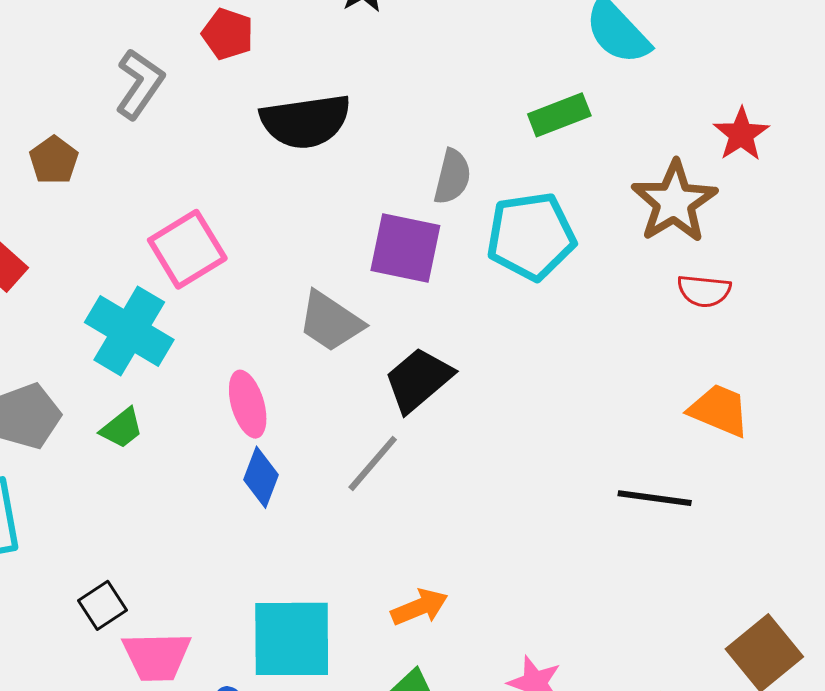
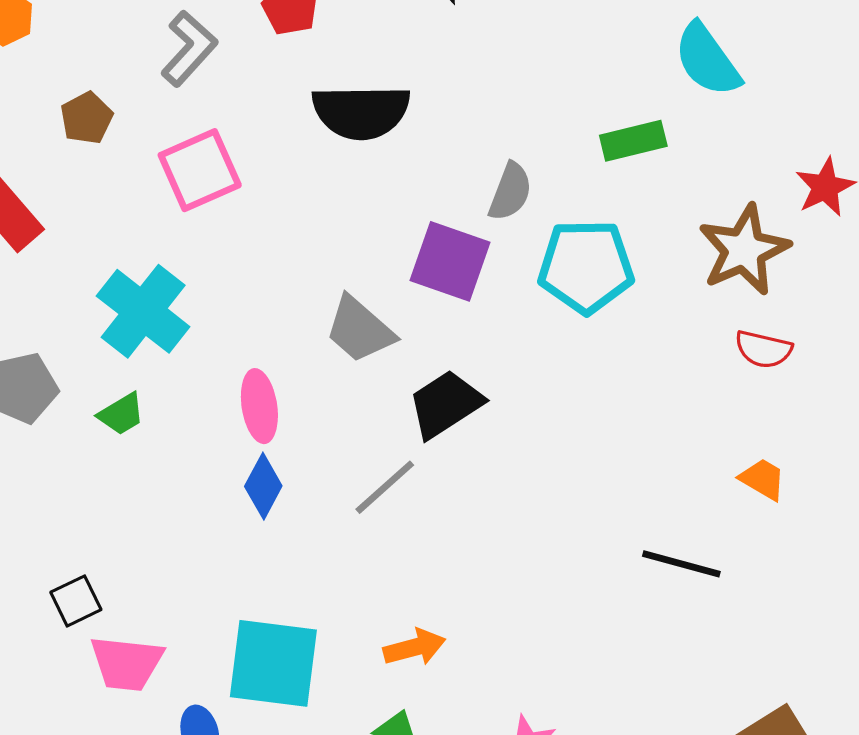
pink square: (187, 249) -> (200, 170), moved
orange trapezoid: (719, 410) -> (763, 479), size x0.7

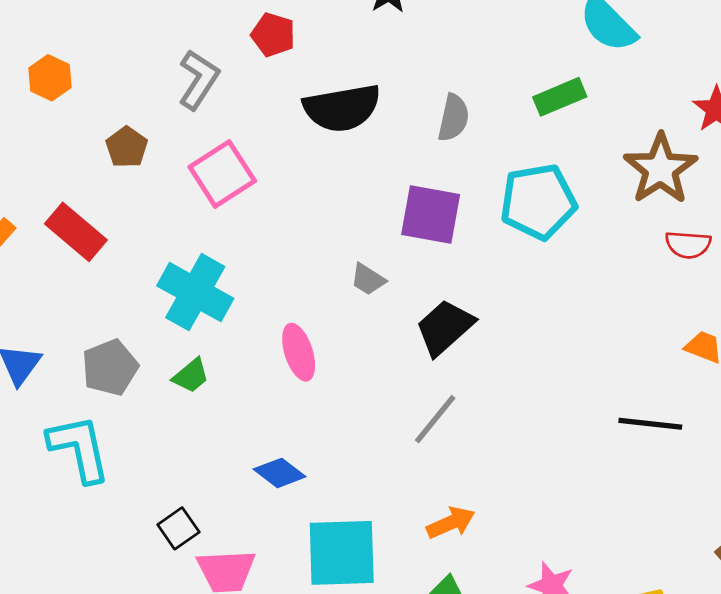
gray semicircle: (510, 192) -> (453, 118), moved
gray trapezoid: (360, 329) -> (368, 279), size x0.6
blue diamond: (263, 486) -> (280, 473), moved, turned -72
gray line: (385, 487) -> (435, 419), moved

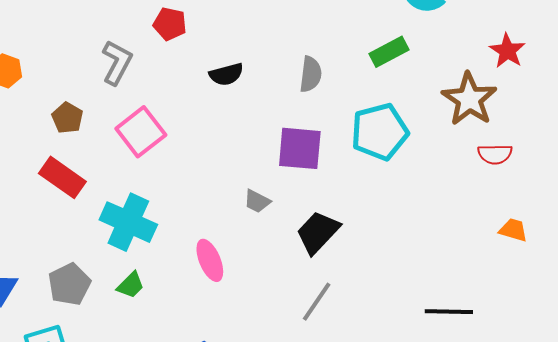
black semicircle: (342, 108) -> (226, 74), size x0.6
red rectangle: (76, 232) -> (62, 177), moved
black line: (650, 424) -> (449, 312), moved

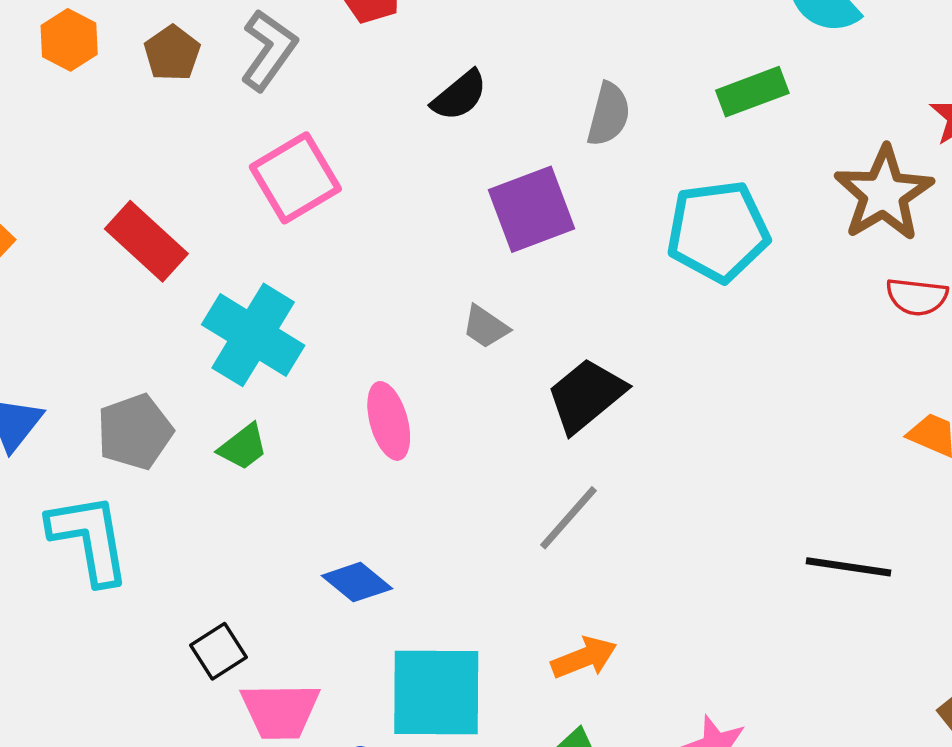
black semicircle: (226, 74) -> (459, 96), turned -32
brown pentagon: (67, 118) -> (172, 53), moved
purple square: (300, 148) -> (531, 209), moved, turned -33
black line: (449, 312) -> (848, 567), moved

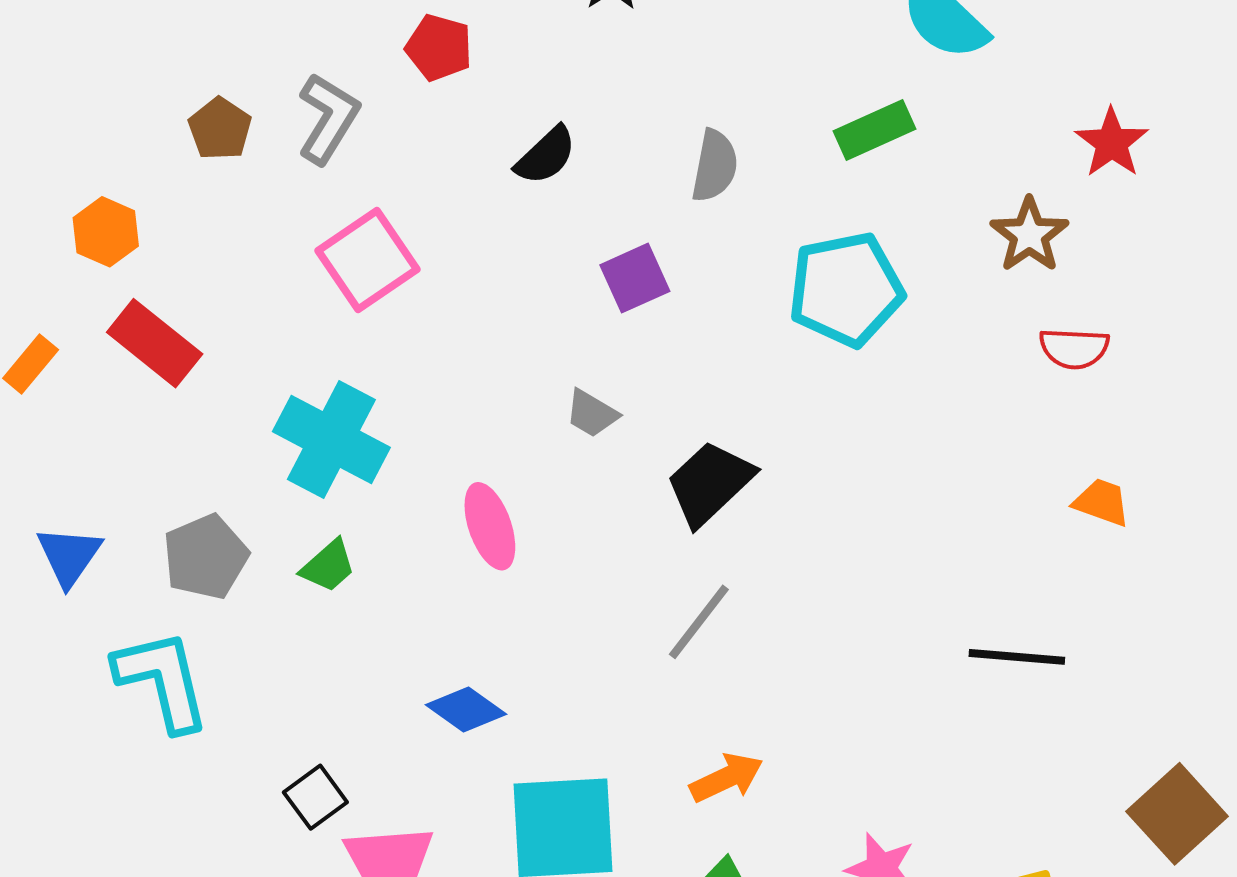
orange hexagon: (69, 40) -> (106, 232), moved
brown star: (884, 194) -> (1029, 235), size x0.7
purple square: (531, 209) -> (635, 278), size x0.7
red rectangle: (146, 241) -> (155, 343), moved

